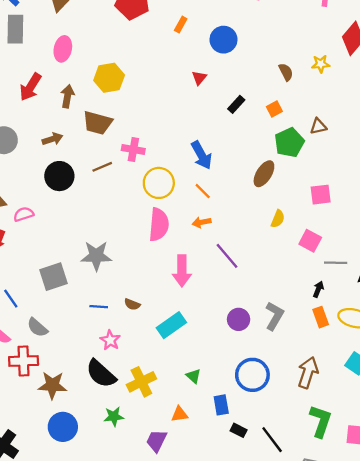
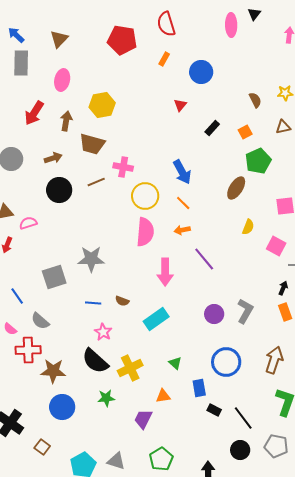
brown triangle: (318, 126) -> (283, 127), moved

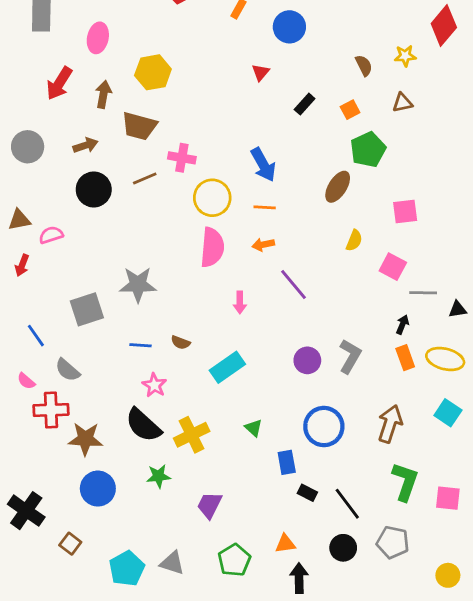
orange line: (183, 203) -> (265, 207), turned -42
pink arrow: (165, 272) -> (240, 302), size x0.6
orange triangle: (163, 396) -> (285, 544), moved

